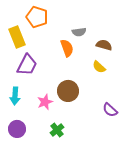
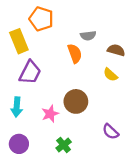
purple semicircle: (110, 110) -> (110, 132), moved

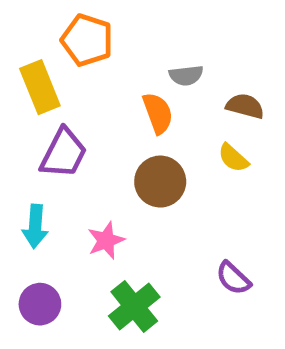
brown circle: (76, 101) -> (160, 182), moved
green cross: (64, 145) -> (134, 306), size x1.5

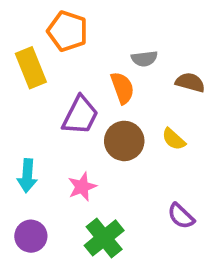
purple trapezoid: (64, 153) -> (80, 115), moved
yellow semicircle: (233, 158) -> (174, 139), moved

